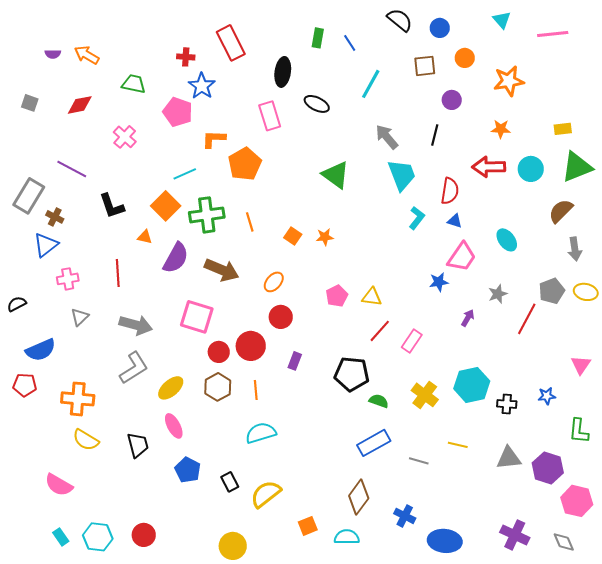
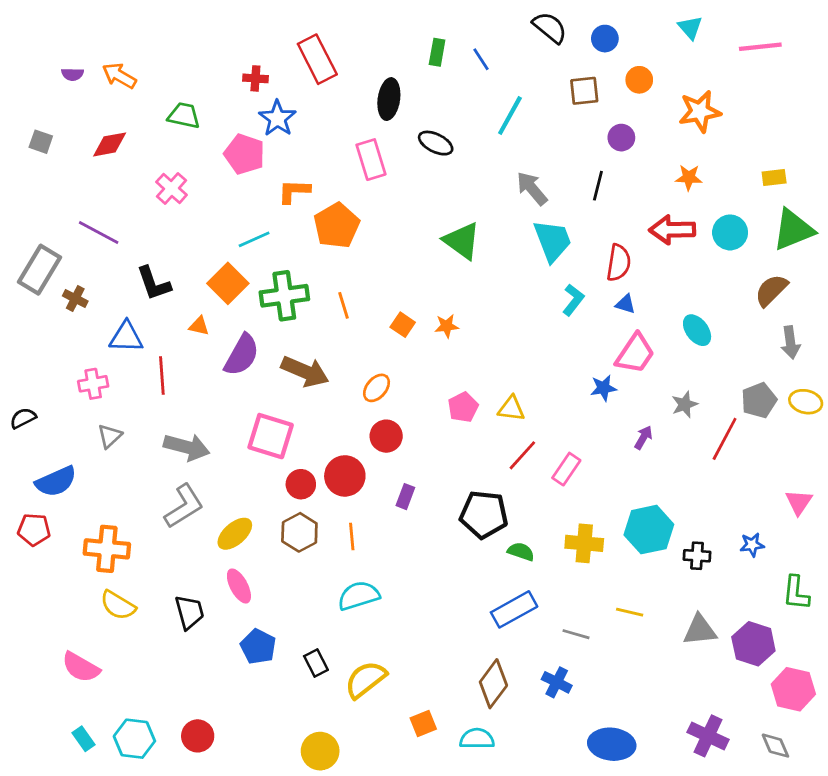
blue triangle: (46, 245) -> (126, 337), moved, turned 40
yellow cross: (425, 395) -> (584, 543), turned -32
blue cross: (405, 516) -> (557, 682), moved

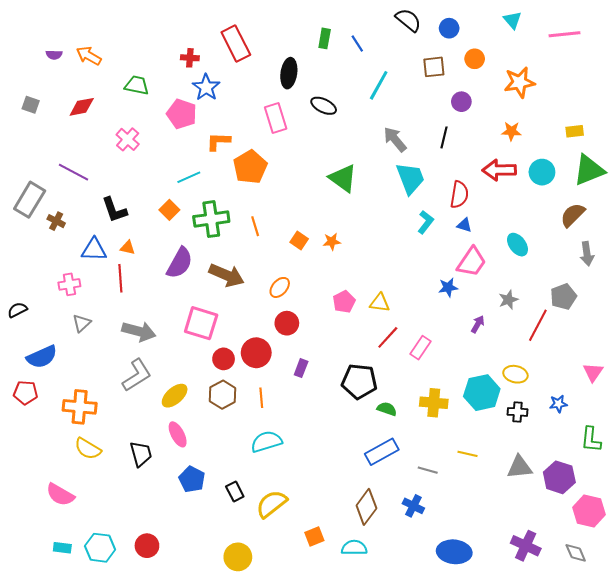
orange square: (228, 283) -> (169, 210), size x0.7
orange triangle: (199, 326) -> (128, 248), moved
yellow ellipse: (806, 402) -> (515, 374), moved
cyan rectangle: (83, 739) -> (62, 548), turned -48

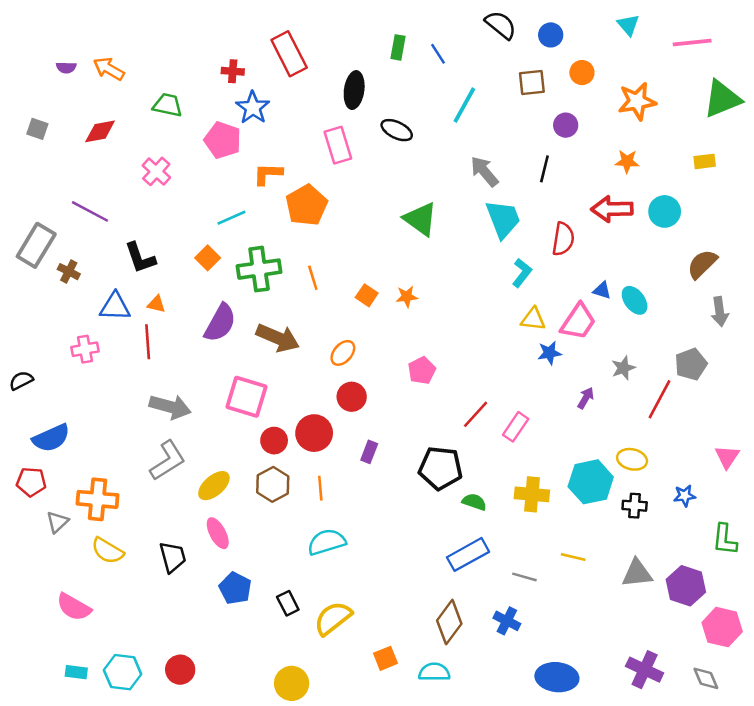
green triangle: (589, 170) -> (722, 99), moved
blue triangle: (464, 225) -> (602, 290), moved
yellow triangle: (380, 303) -> (533, 319), moved
gray triangle: (82, 323) -> (57, 522), moved

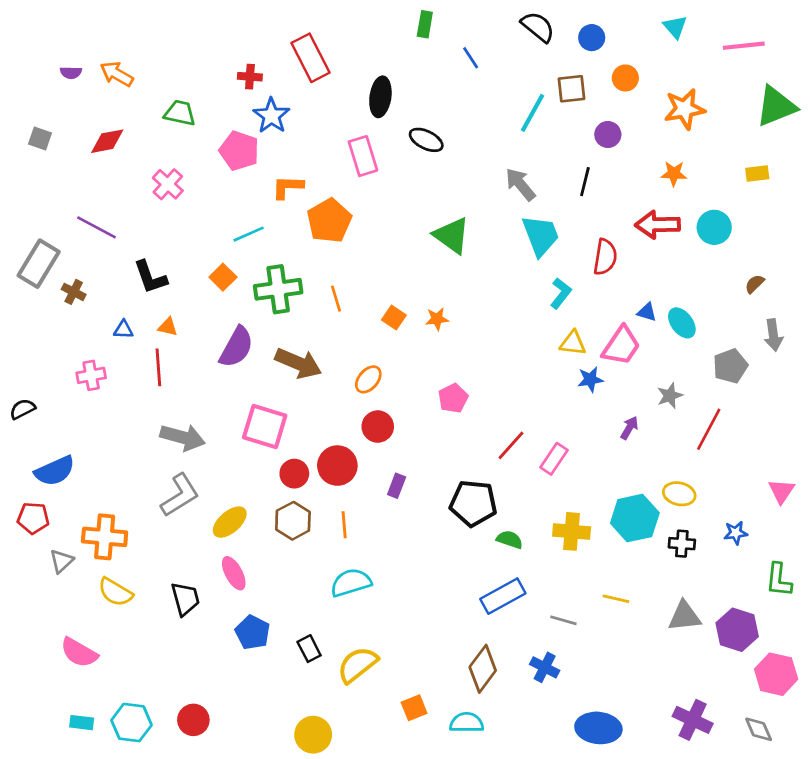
green rectangle: (398, 47) -> (425, 24), moved
cyan line: (464, 105) -> (532, 113), moved
brown semicircle: (702, 264) -> (755, 284), size x0.6
blue triangle: (115, 307) -> (123, 330), size x0.6
gray pentagon: (691, 364) -> (730, 366), moved

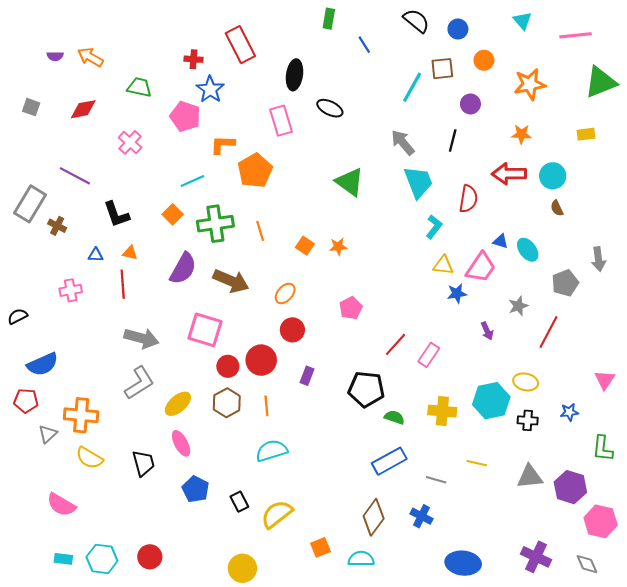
brown semicircle: (755, 284) -> (557, 208), moved, turned -70
purple arrow: (629, 428) -> (487, 331), turned 126

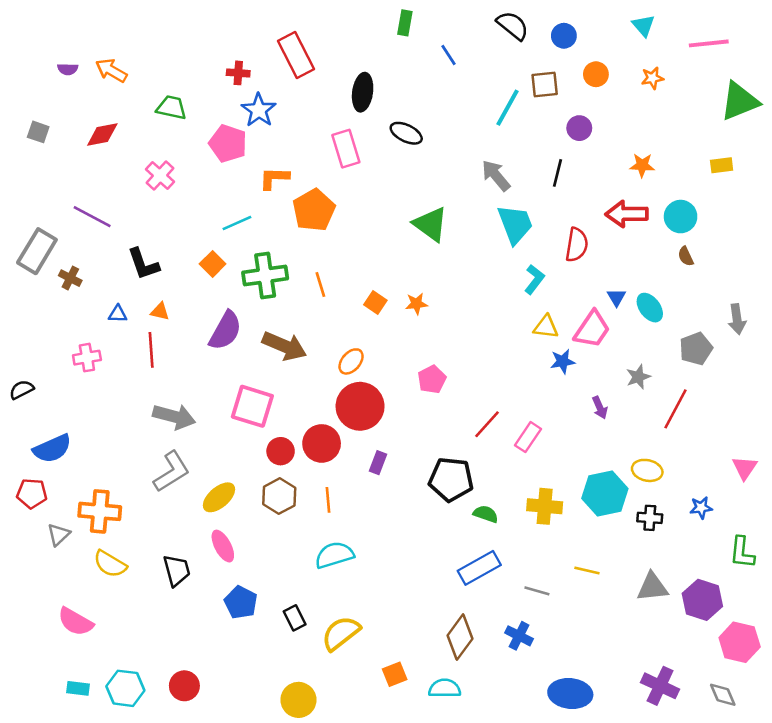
orange star: (530, 84) -> (652, 78), moved, size x0.6
blue triangle: (501, 241) -> (616, 297), turned 42
red circle: (292, 330) -> (360, 406), size x1.6

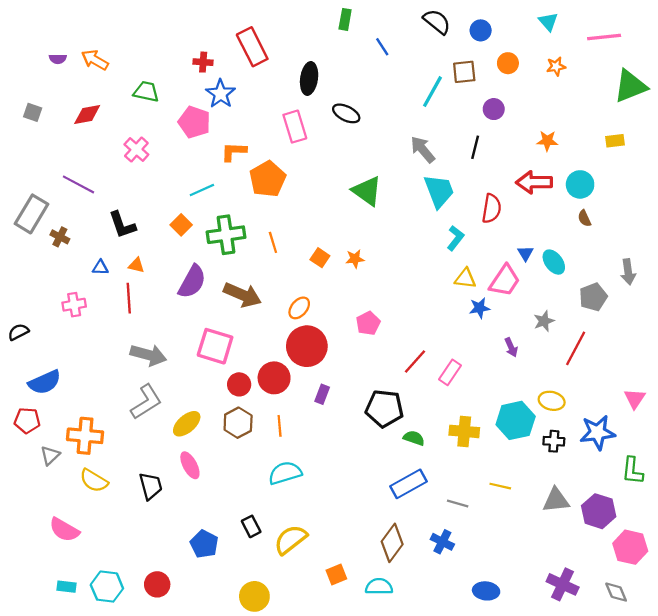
blue star: (701, 508) -> (598, 433), size x1.8
blue pentagon: (241, 602) -> (204, 544), moved
blue ellipse: (570, 693) -> (486, 591), size x0.7

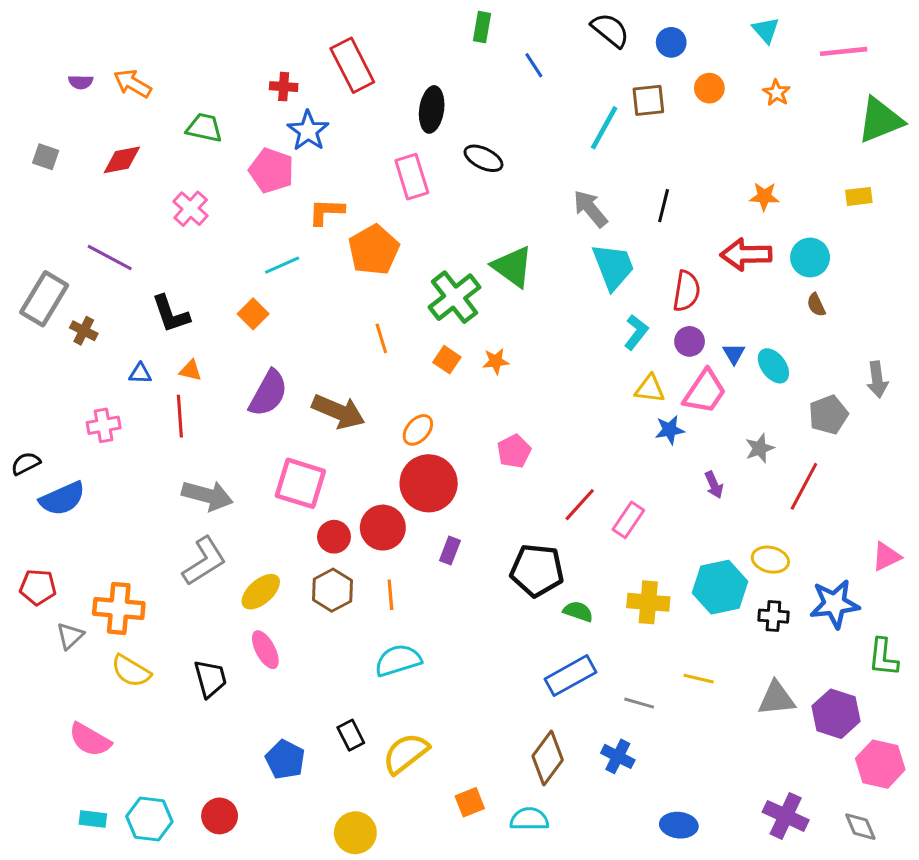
orange star: (556, 66) -> (776, 93), turned -30
purple circle: (494, 109) -> (690, 341), moved
green cross: (226, 235) -> (455, 297), moved, turned -30
blue semicircle: (45, 382) -> (62, 499), moved
pink triangle: (635, 399) -> (886, 557), turned 30

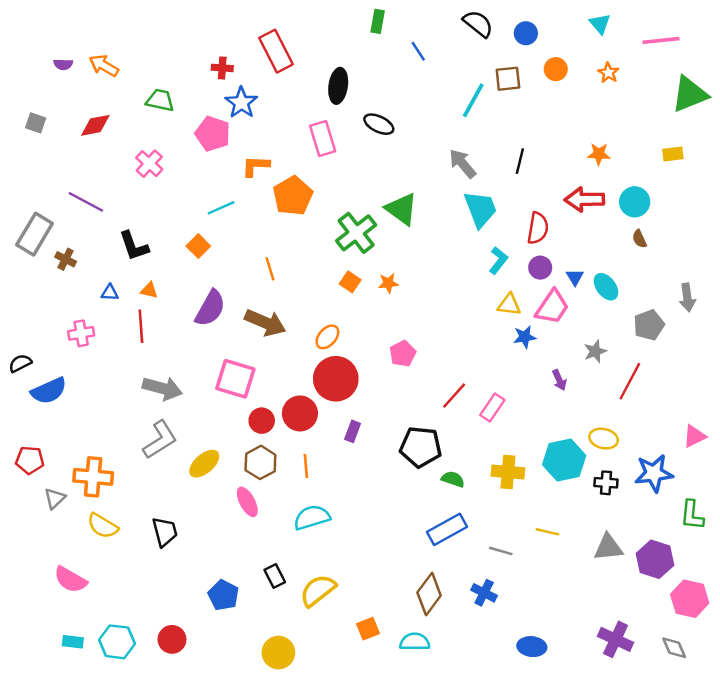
orange line: (381, 338) -> (270, 269), moved
pink ellipse: (265, 650) -> (247, 502), moved

